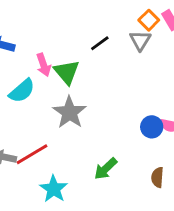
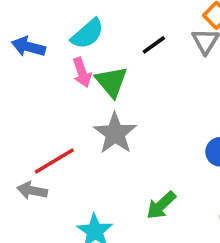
cyan semicircle: (22, 91) -> (87, 34), moved
red line: (32, 154) -> (54, 161), moved

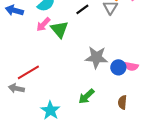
pink arrow: (82, 73) -> (43, 24), turned 63
gray star: (115, 133) -> (96, 57), moved, turned -30

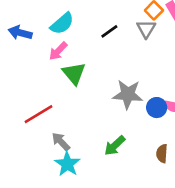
green triangle: (59, 29) -> (74, 73), moved
gray arrow: (16, 88) -> (61, 142), moved, turned 35

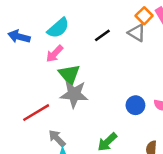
gray triangle: (146, 29) -> (137, 33), turned -30
gray star: (128, 94) -> (74, 94), moved
blue circle: (157, 108) -> (135, 105), moved

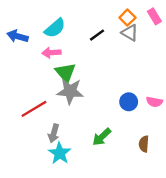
orange square: (144, 16) -> (127, 18), moved
pink arrow: (55, 54) -> (51, 53), turned 42
gray arrow: (57, 138) -> (54, 133), turned -120

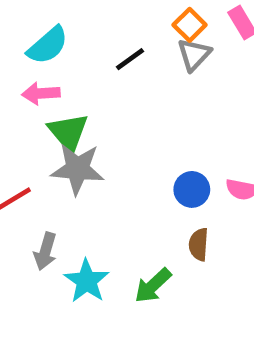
gray triangle: (130, 33) -> (194, 55), turned 42
green arrow: (102, 137) -> (153, 286), moved
brown semicircle: (144, 144) -> (199, 244), moved
cyan star: (60, 153) -> (87, 281), moved

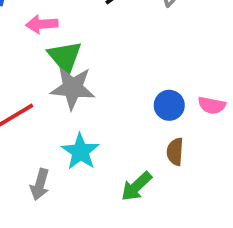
gray arrow: (45, 251) -> (40, 184), moved
cyan star: (87, 281) -> (80, 152), moved

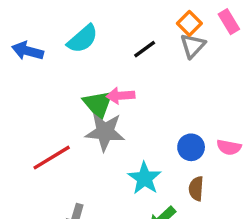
pink arrow: (42, 24) -> (120, 96), moved
cyan star: (80, 152) -> (145, 178), moved

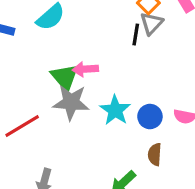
black line: (145, 49) -> (136, 34), moved, turned -45
cyan star: (145, 178) -> (115, 110), moved

